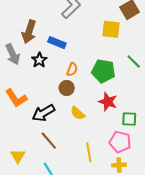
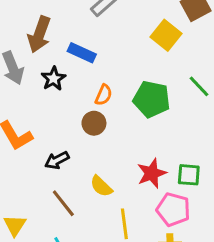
yellow square: (111, 29) -> (166, 35), turned 30
red star: (108, 102) -> (152, 173), moved, turned 30
black arrow: (44, 113) -> (57, 160), size x0.7
yellow semicircle: (78, 113) -> (101, 186), moved

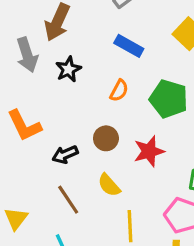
blue rectangle: (82, 53) -> (129, 46), moved
brown circle: (94, 123) -> (106, 138), moved
red star: (152, 173) -> (149, 151), moved

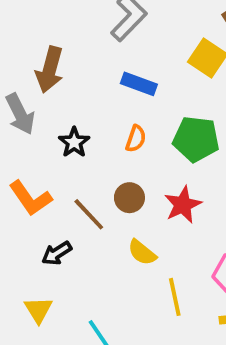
black star: (68, 69) -> (74, 142), moved
black arrow: (65, 154) -> (57, 253), moved
brown line: (68, 200) -> (89, 214), moved

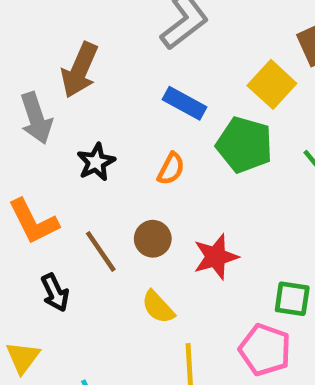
green pentagon: (196, 139) -> (245, 145), moved
black arrow: (57, 253) -> (55, 293), turned -92

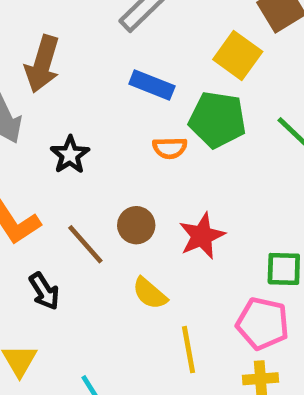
orange semicircle: (171, 169) -> (170, 148), moved, turned 68

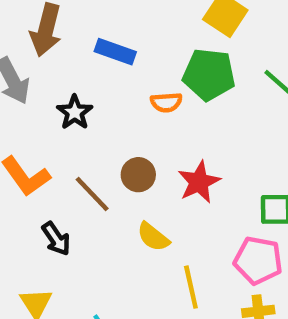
blue rectangle: (152, 85) -> (115, 52), moved

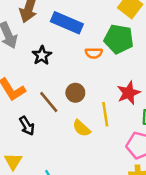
blue rectangle: (115, 52) -> (67, 23), size x1.4
red star: (199, 182) -> (129, 93), moved
yellow line: (191, 287) -> (105, 114), moved

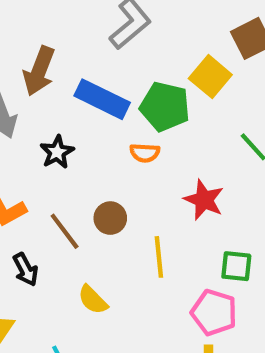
green pentagon: (119, 39) -> (165, 107), moved
red star: (129, 93) -> (204, 200), moved, turned -30
yellow semicircle: (81, 128) -> (93, 300), moved

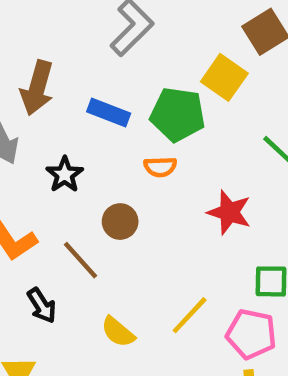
blue rectangle: (102, 99) -> (109, 113), size x0.7
brown circle: (110, 218) -> (120, 222), moved
yellow line: (159, 257) -> (190, 315), moved, turned 54

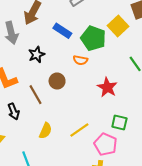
yellow semicircle: (118, 332) -> (45, 131), turned -119

